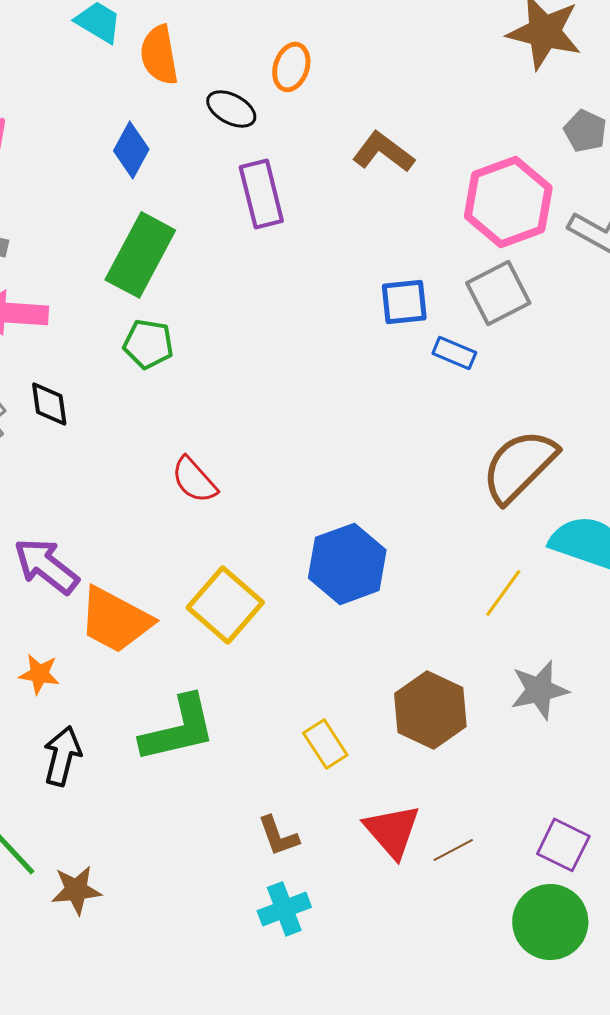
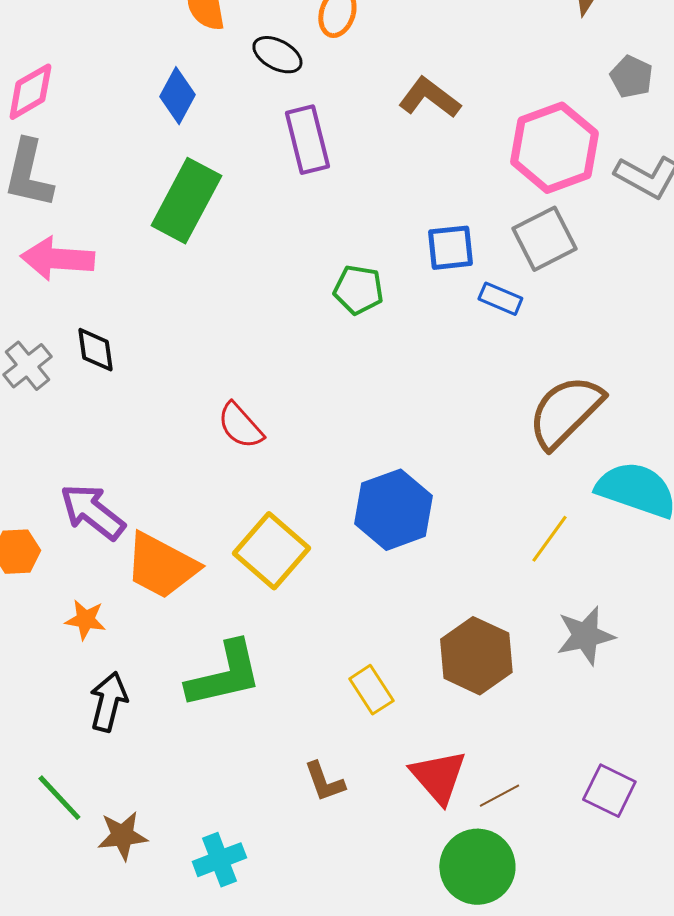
green pentagon: (148, 344) -> (358, 290), moved
cyan cross: (284, 909) -> (219, 860), moved
green circle: (550, 922) -> (477, 867), moved

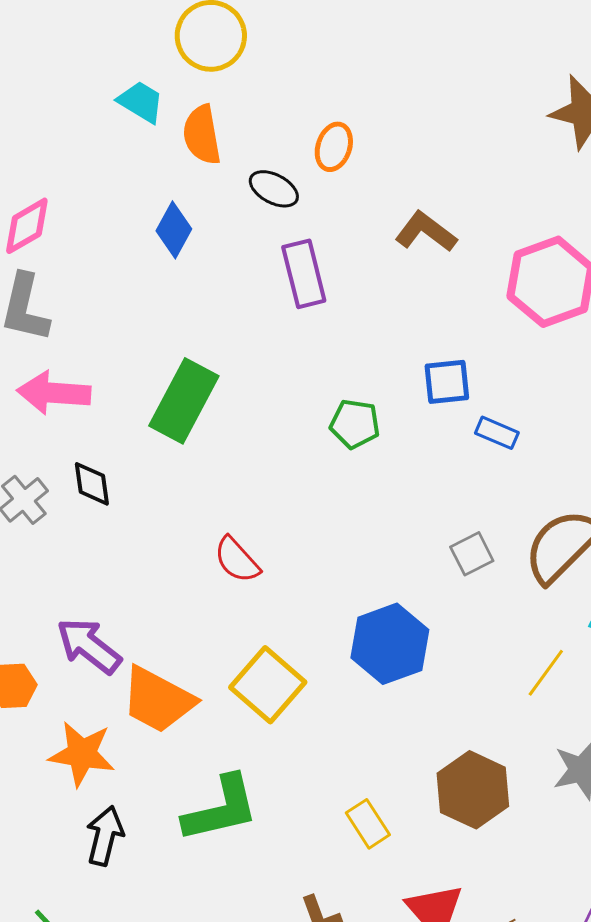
green rectangle: (186, 201) -> (184, 401), moved
gray square: (544, 239) -> (472, 554), moved, size x0.7
orange star: (85, 620) -> (82, 754), size x1.6

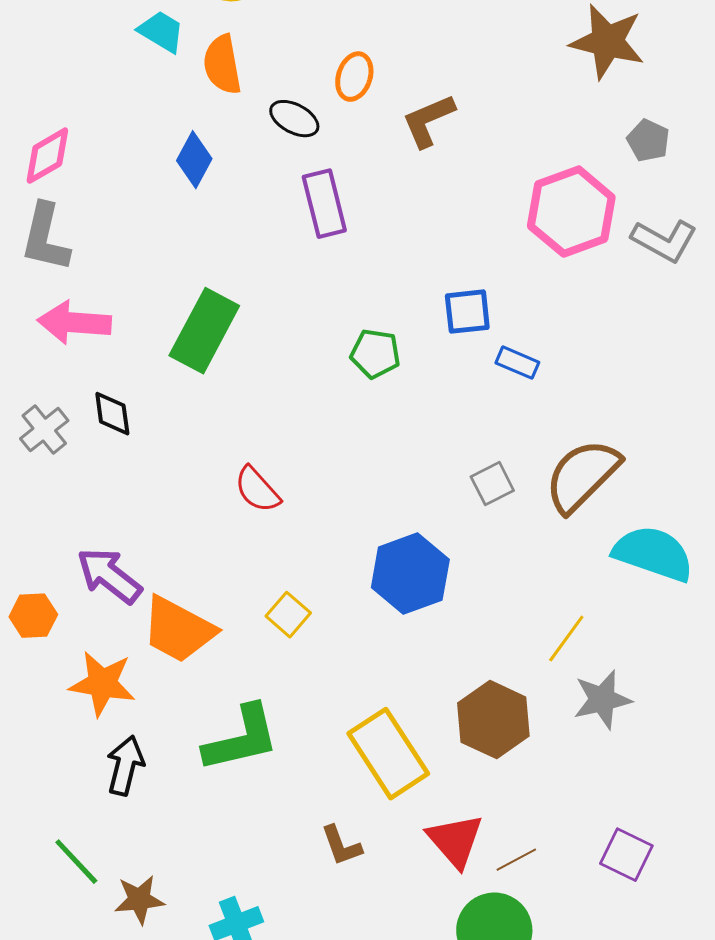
brown L-shape: (426, 232) -> (428, 121), moved, turned -60
yellow line: (546, 673) -> (566, 639), moved
yellow square: (268, 685) -> (288, 615), size x0.6
yellow rectangle: (368, 824) -> (388, 754), size x1.8

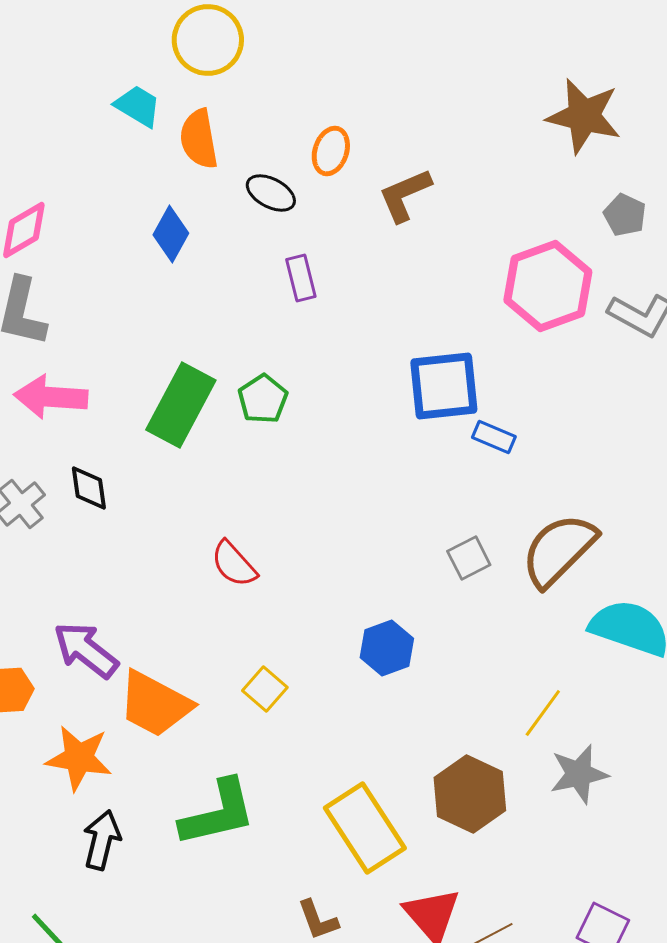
purple rectangle: (324, 204) -> (301, 278), size x0.7
blue square: (467, 312) -> (444, 386), size x1.5
green pentagon: (375, 354) -> (263, 399), moved, turned 30
blue hexagon: (410, 574) -> (387, 648), size x0.7

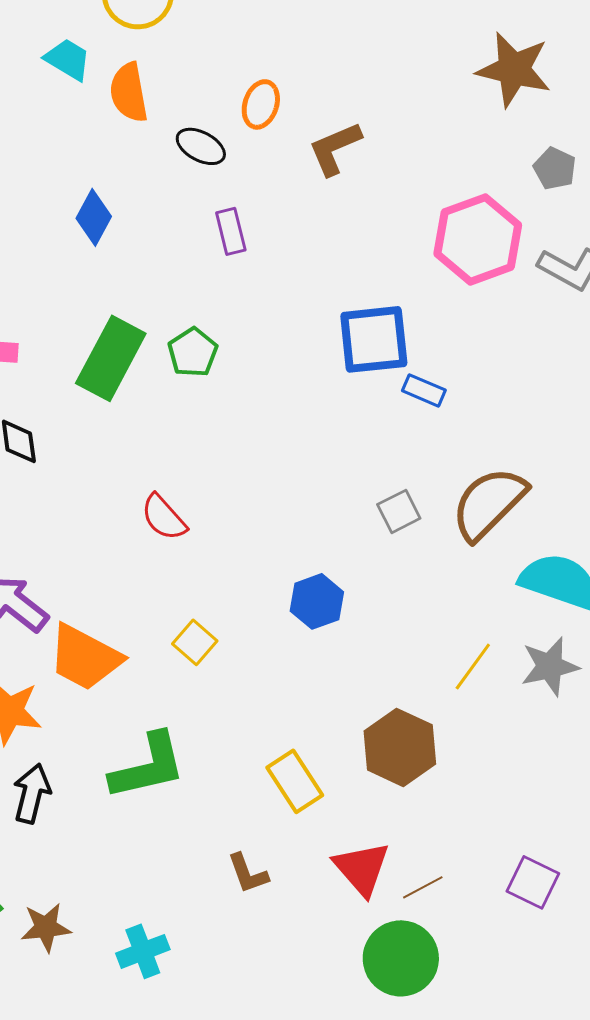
blue diamond: (171, 234) -> (94, 217), moved
gray star: (579, 774) -> (550, 666), moved
yellow rectangle: (365, 828) -> (295, 781), size x0.7

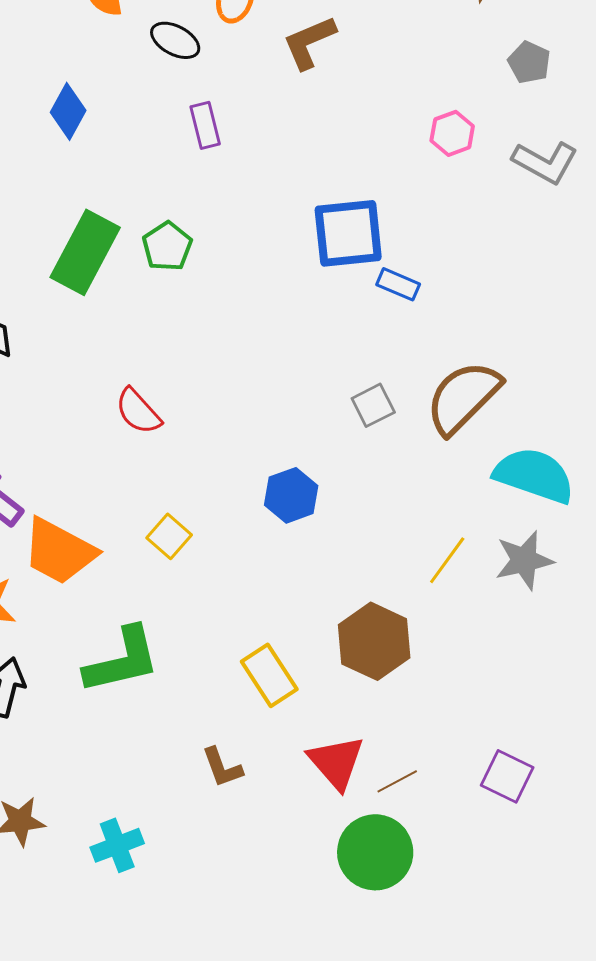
pink hexagon: (478, 239) -> (452, 133), size x0.5

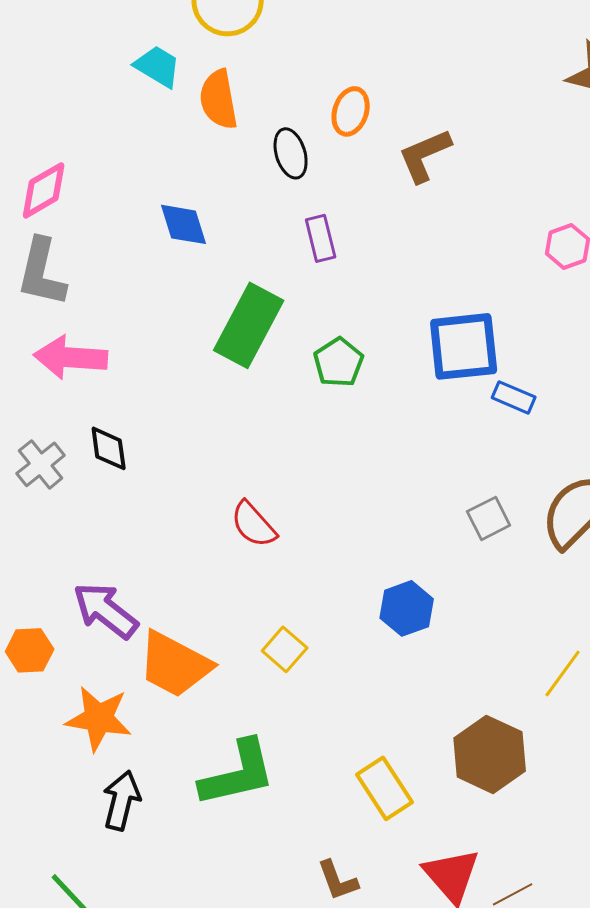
black ellipse: (175, 40) -> (291, 153), turned 45
blue diamond: (68, 111) -> (184, 224), turned -46
green pentagon: (167, 246) -> (339, 362), moved
green rectangle: (85, 252) -> (249, 325), moved

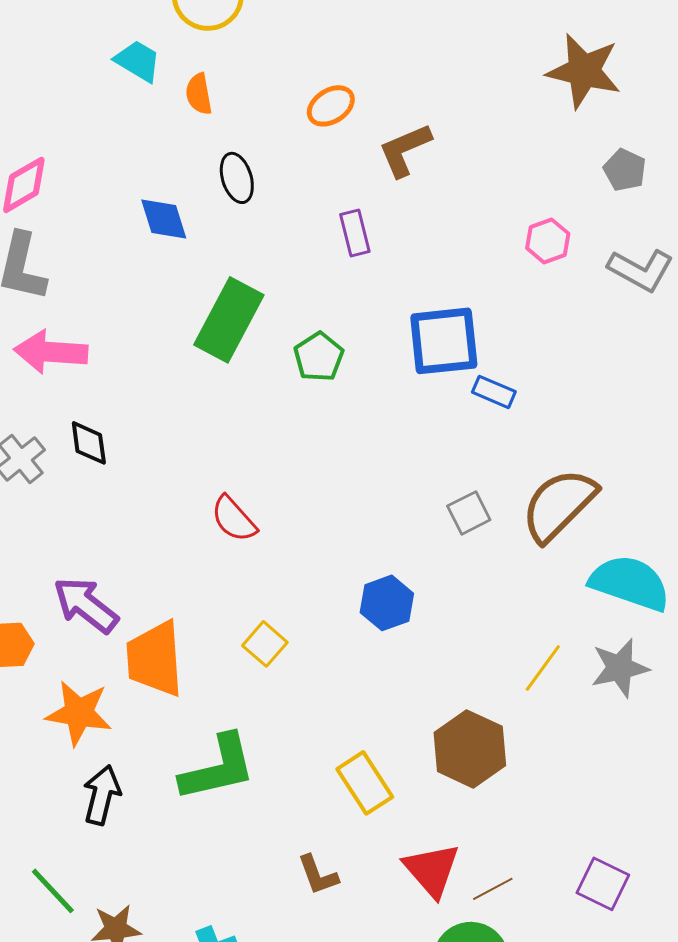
orange semicircle: (219, 99) -> (199, 94), size x0.7
orange ellipse: (351, 111) -> (331, 106), turned 39
black ellipse: (291, 153) -> (237, 178), moved
purple rectangle: (321, 238) -> (355, 233), moved
orange trapezoid: (175, 664) -> (155, 659), turned 58

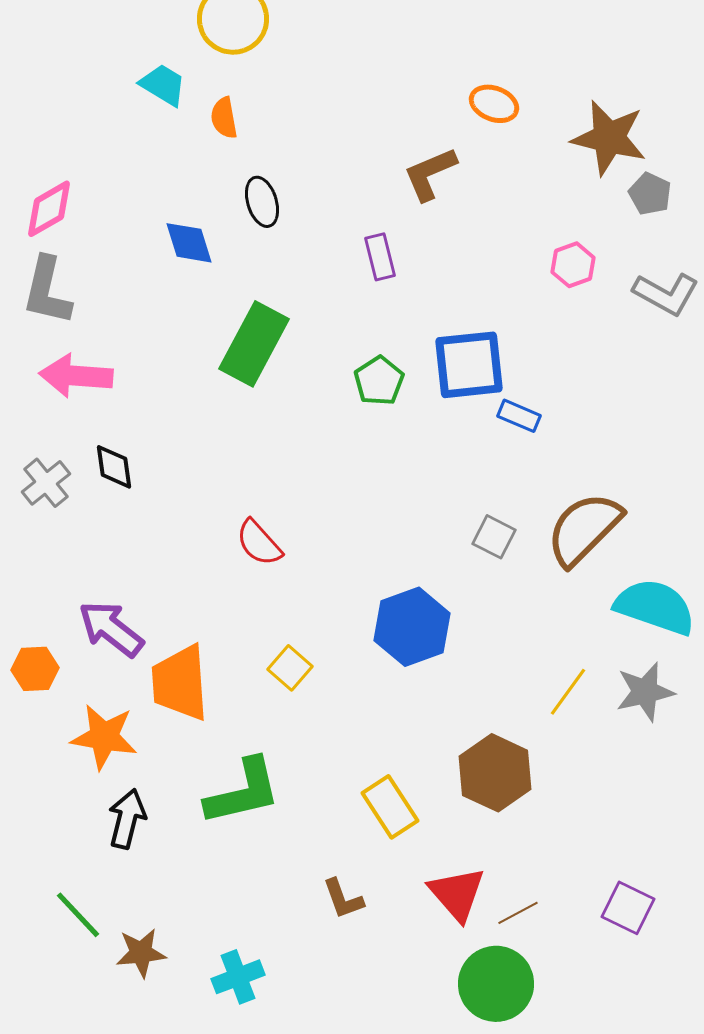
brown star: (584, 71) -> (609, 138), moved
orange ellipse: (331, 106) -> (494, 104), moved, turned 54
green pentagon: (319, 357) -> (379, 381), moved
gray square: (469, 513) -> (494, 537), turned -36
blue hexagon: (387, 603) -> (412, 627), size x1.4

